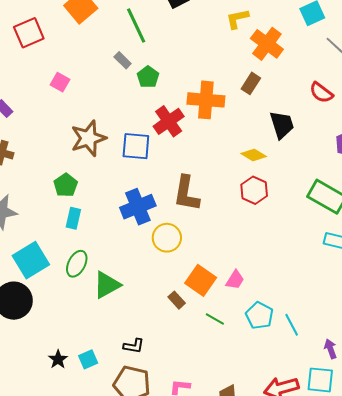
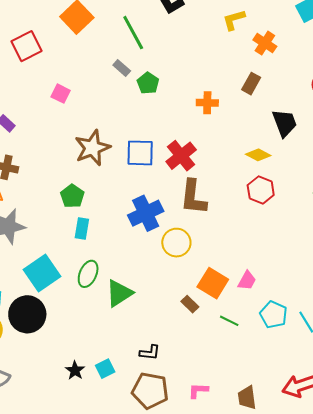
orange cross: (267, 44) -> (265, 43), size x0.7
orange cross: (206, 100) -> (207, 103), size x0.6
red cross: (169, 121) -> (181, 156), moved

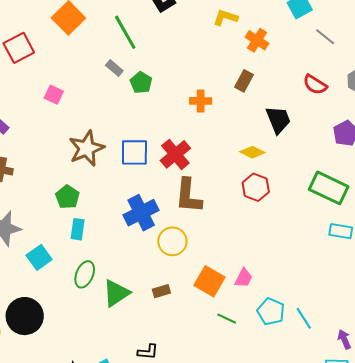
yellow L-shape: (234, 20) -> (226, 18), turned 35
cyan square: (42, 273) -> (39, 257), moved, size x0.7
brown rectangle: (190, 304) -> (161, 291), moved, turned -60

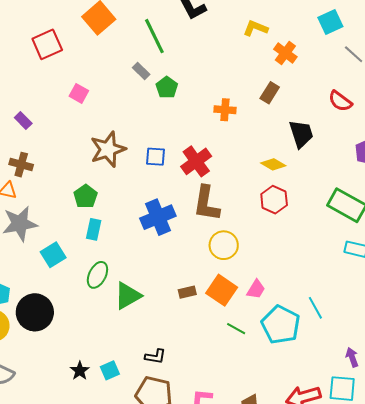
blue square: (134, 152) -> (155, 157), size x0.7
yellow circle: (172, 241) -> (224, 245), moved
brown rectangle: (161, 291) -> (187, 292), moved
cyan pentagon: (271, 312) -> (281, 325), size x1.4
cyan line: (304, 318) -> (315, 308), moved

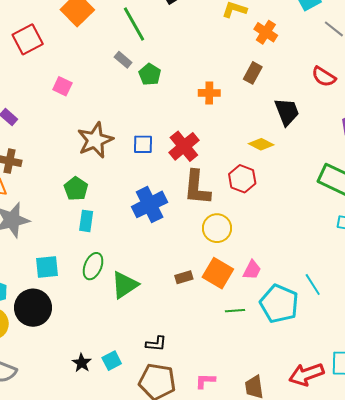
red hexagon: (274, 200) -> (242, 179), moved
cyan square: (53, 255) -> (47, 267), moved, turned 30
green line: (236, 329) -> (235, 311), turned -30

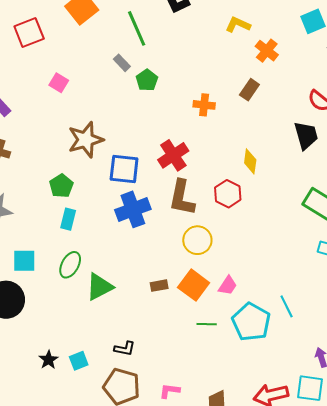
black trapezoid: (287, 112) -> (306, 135), moved
blue square: (143, 144) -> (124, 169), moved, size x1.5
yellow diamond: (261, 144) -> (250, 161), turned 65

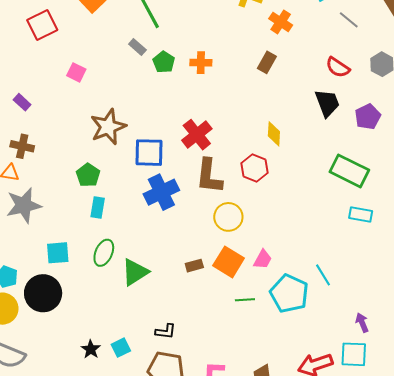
orange cross: (204, 105) -> (201, 63), moved

